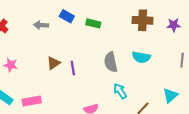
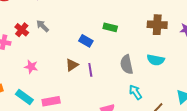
blue rectangle: (67, 16) -> (86, 41), moved
gray arrow: (41, 25) -> (43, 26), moved, turned 40

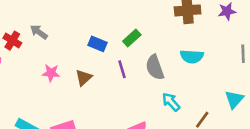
green rectangle: (110, 27) -> (132, 38), moved, turned -48
pink star: (31, 67) -> (51, 73), moved
purple line: (90, 70) -> (122, 69), moved

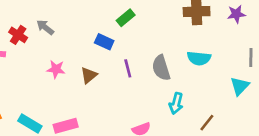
green rectangle: (132, 38) -> (126, 18), moved
cyan triangle: (234, 99) -> (240, 86), moved
cyan arrow: (171, 102) -> (176, 103), turned -126

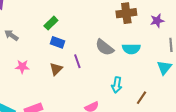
purple star: (236, 14) -> (157, 21), moved
green rectangle: (126, 18) -> (51, 23), moved
gray semicircle: (161, 68) -> (105, 47), moved, turned -30
brown triangle: (89, 75) -> (56, 69), moved

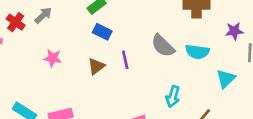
purple star: (157, 21) -> (234, 31), moved
gray arrow: (11, 35) -> (43, 15), turned 96
cyan triangle: (164, 67) -> (226, 79), moved

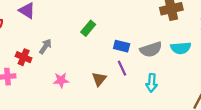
blue rectangle: (102, 32) -> (122, 46), moved
gray semicircle: (163, 46) -> (151, 49), turned -50
cyan arrow: (173, 97) -> (152, 83), moved

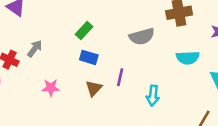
blue rectangle: (122, 46) -> (89, 57), moved
gray semicircle: (151, 49) -> (142, 36), moved
purple line: (122, 68) -> (120, 77), turned 35

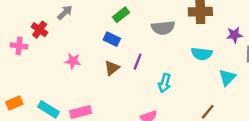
green rectangle: (84, 31) -> (121, 15), moved
gray arrow: (35, 49) -> (65, 13), moved

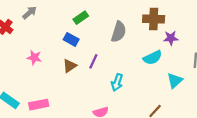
gray semicircle: (163, 28) -> (119, 32), turned -70
purple star: (234, 35) -> (171, 38), moved
cyan semicircle: (202, 54) -> (153, 58), turned -36

